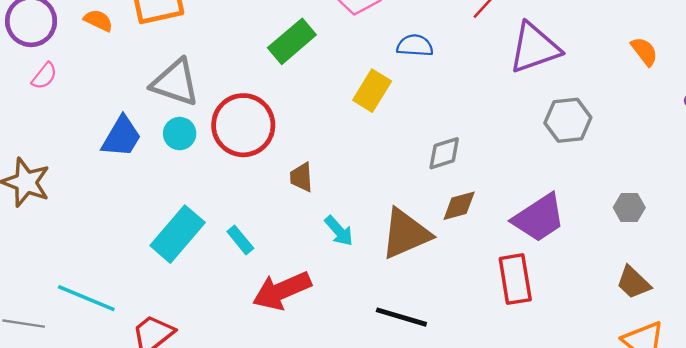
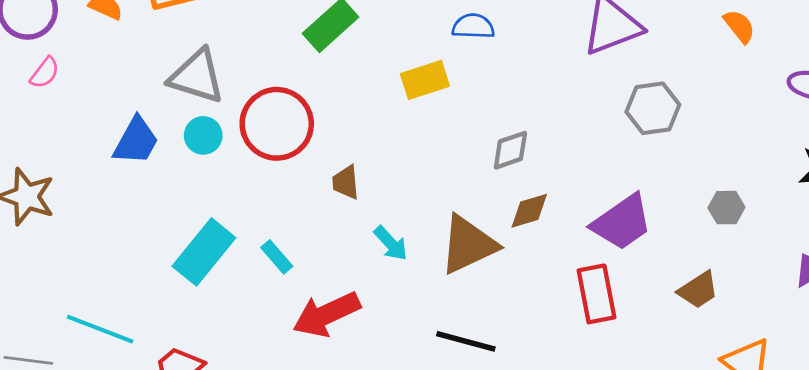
yellow rectangle: (372, 91) -> (425, 80), turned 42
brown trapezoid: (633, 283) -> (698, 290), moved, turned -75

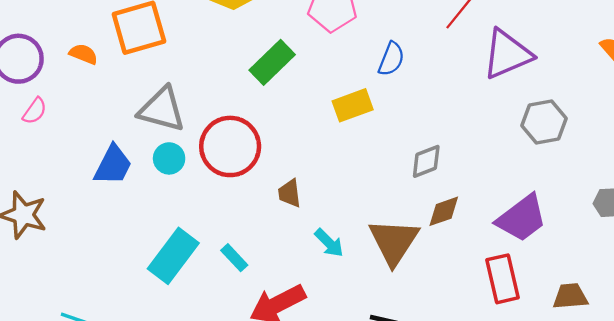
blue semicircle: (473, 26) -> (391, 59), turned 112
brown triangle: (468, 245) -> (394, 242), turned -30
brown trapezoid: (698, 290) -> (570, 296), moved, turned -150

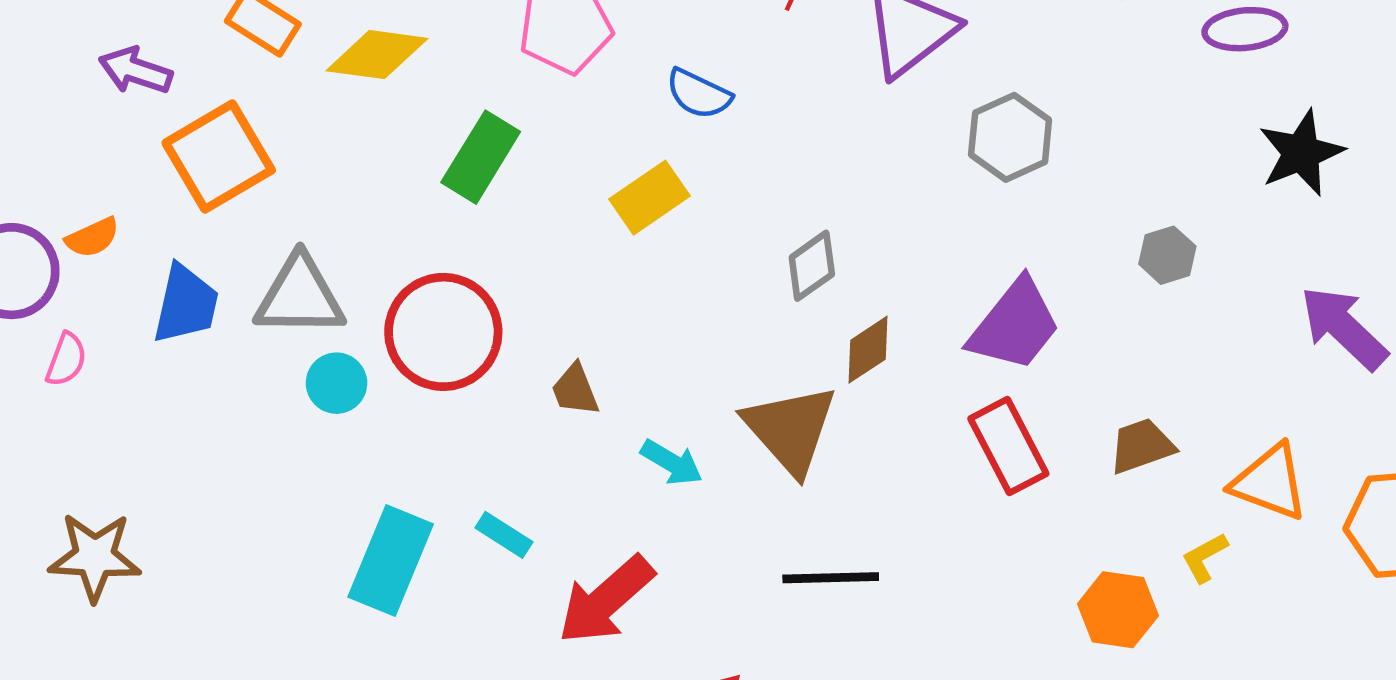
orange semicircle: (84, 54) -> (92, 238), moved, turned 148
blue semicircle: (391, 59) -> (699, 94), turned 108
blue trapezoid: (113, 165) -> (186, 304), moved

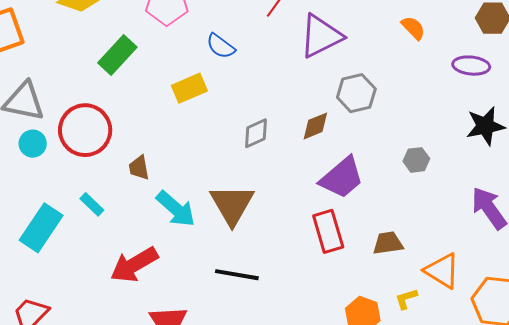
brown diamond: (868, 350) -> (315, 126), moved
cyan arrow: (672, 462) -> (176, 209), size x1.5
cyan rectangle: (504, 535) -> (92, 204), moved

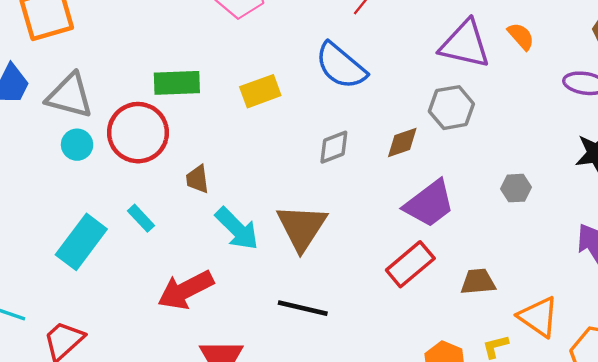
purple triangle: (321, 36) -> (465, 44), moved, turned 36
blue semicircle: (221, 46) -> (341, 66), moved, size x1.6
green rectangle: (117, 55) -> (177, 83), moved, turned 42
red rectangle: (328, 231) -> (410, 264), turned 63

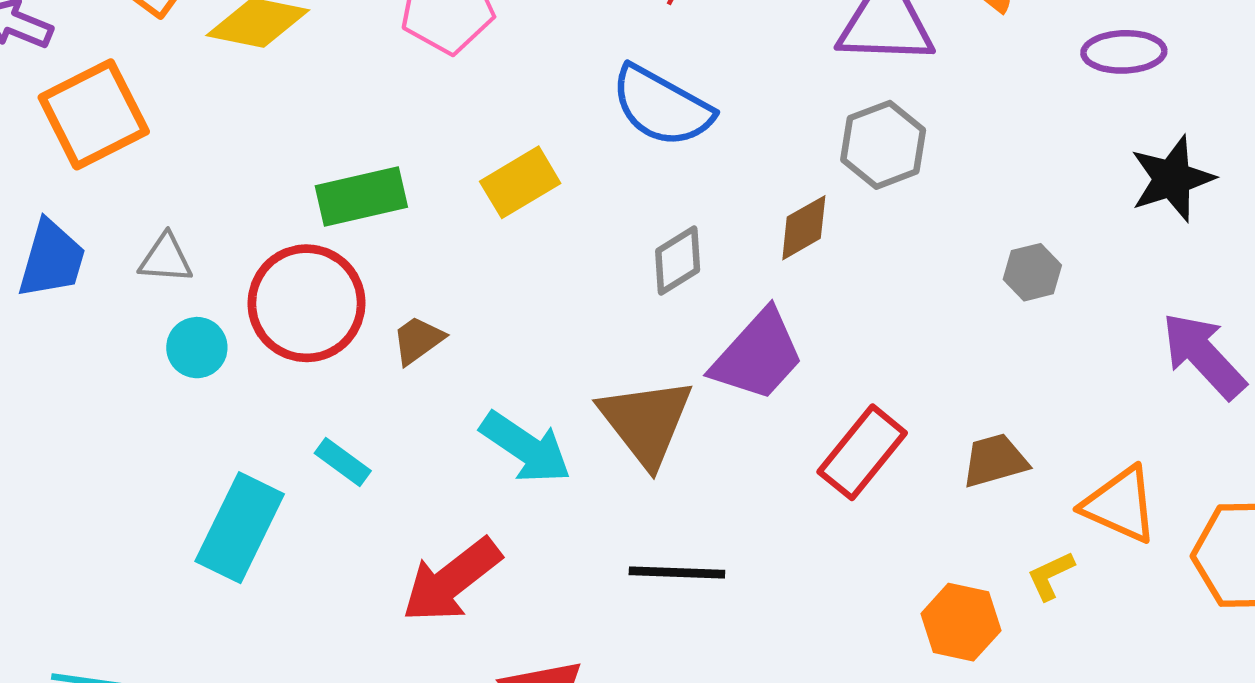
gray triangle: (70, 96) -> (166, 259), size x0.6
brown trapezoid: (197, 179) -> (418, 340), moved, turned 72
purple trapezoid: (429, 204) -> (758, 355), moved

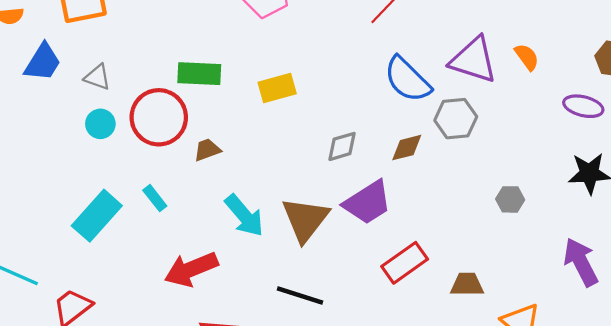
blue semicircle: (662, 106) -> (407, 79), moved

